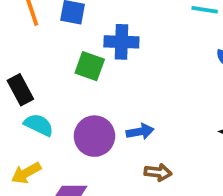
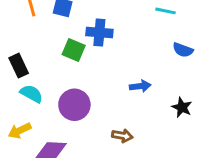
blue arrow: (140, 132) -> (140, 86), moved

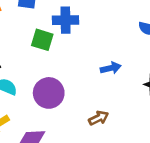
brown arrow: (122, 136) -> (99, 118), turned -30

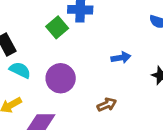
green square: (42, 40) -> (57, 27), turned 30

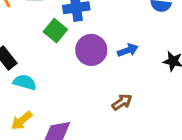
purple circle: (61, 78) -> (91, 50), moved

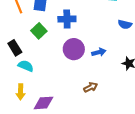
green square: (55, 31) -> (39, 31), moved
yellow arrow: (22, 121) -> (21, 92), turned -56

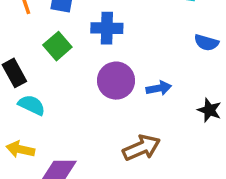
brown arrow: (91, 87) -> (142, 148), size x1.5
yellow arrow: (21, 92) -> (20, 149), turned 98

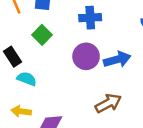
blue cross: (107, 28) -> (90, 18), moved
blue arrow: (159, 88) -> (117, 59), size x1.5

